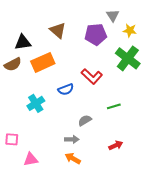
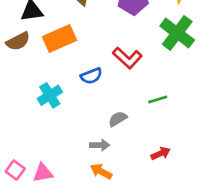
pink square: (12, 139) -> (15, 170), moved, turned 32

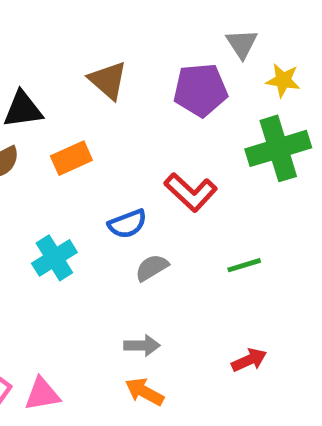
green cross: (177, 33) -> (278, 148), turned 36
orange rectangle: (60, 39) -> (71, 158), size x0.7
gray semicircle: (118, 119) -> (152, 268), moved

